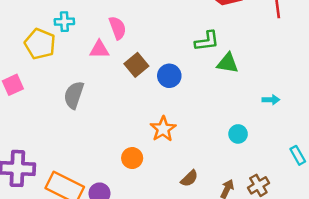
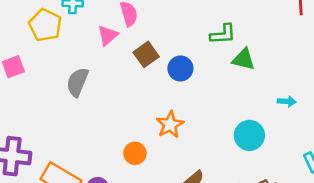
pink triangle: (99, 49) -> (108, 35), turned -45
cyan circle: (238, 134) -> (249, 135), size x1.5

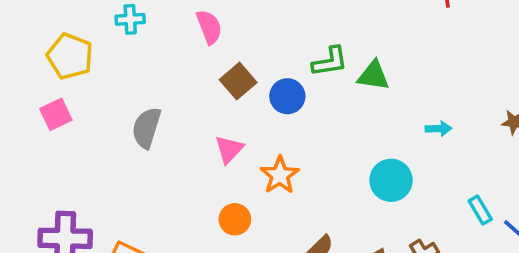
yellow pentagon: (45, 25) -> (70, 56), moved
green L-shape: (223, 34) -> (330, 62), moved
pink triangle: (108, 35) -> (229, 149), moved

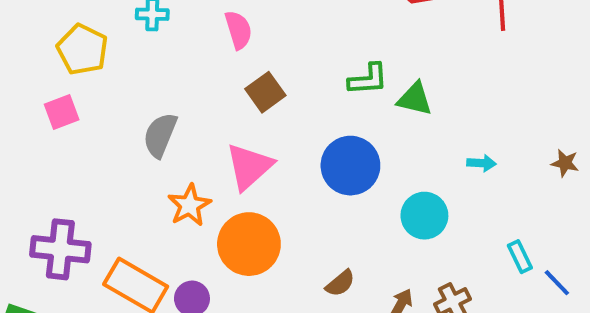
blue circle: (287, 96) -> (350, 166), moved, size x1.5
pink triangle: (229, 149) -> (249, 167), size x1.5
orange star: (280, 175) -> (189, 205), moved
orange circle: (235, 219) -> (249, 244), size x1.8

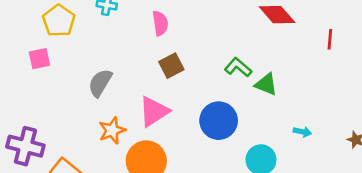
green L-shape: (368, 79) -> (238, 67), turned -144

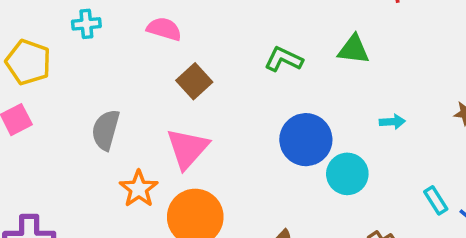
pink semicircle: (160, 23) -> (164, 29), turned -50
green triangle: (266, 84) -> (354, 49), moved
blue circle: (219, 121) -> (306, 140), moved

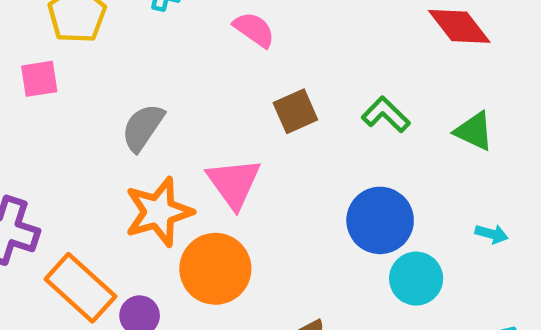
brown square: (194, 81) -> (295, 111), moved
pink triangle: (187, 148) -> (234, 183), turned -36
orange star: (139, 189) -> (159, 212), size x1.4

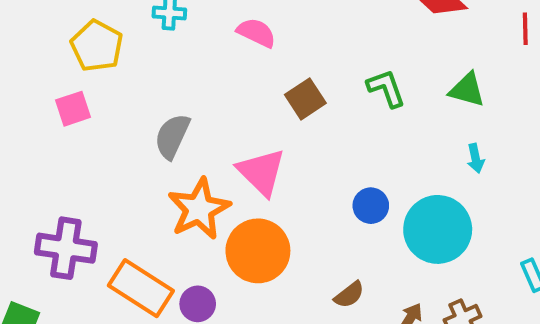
green L-shape: (386, 115) -> (386, 88), turned 36
blue circle: (380, 220) -> (371, 206), moved, size x0.6
cyan arrow: (492, 234) -> (476, 158), moved, turned 72
cyan circle: (416, 279) -> (438, 229), size x1.4

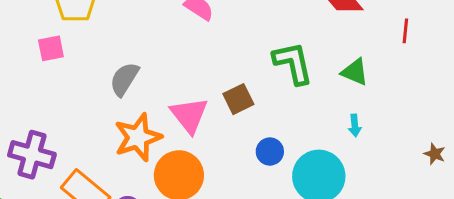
green L-shape: (386, 88) -> (293, 63), size x1.4
brown square: (305, 99) -> (238, 99), moved

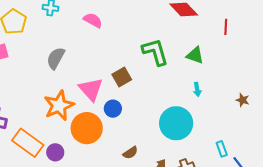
gray semicircle: (124, 79) -> (56, 58), moved
blue circle: (270, 152) -> (113, 109), moved
brown star: (435, 154) -> (243, 100), moved

